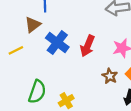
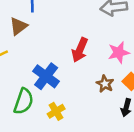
blue cross: (57, 43) -> (46, 76), moved

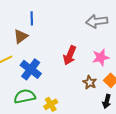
blue cross: (46, 76) -> (31, 69), moved
green semicircle: (24, 101) -> (25, 96), turned -120

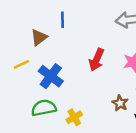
blue line: (32, 18) -> (62, 20), moved
brown star: (90, 82) -> (120, 103), moved

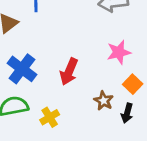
red arrow: (97, 60) -> (69, 72), moved

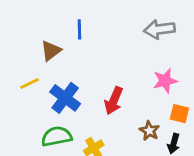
orange square: (133, 84) -> (179, 114), turned -30

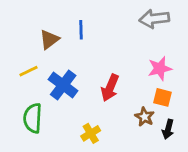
blue line: (79, 29) -> (81, 30), moved
orange square: (179, 114) -> (163, 97), moved
green semicircle: (57, 136) -> (33, 118), moved, turned -76

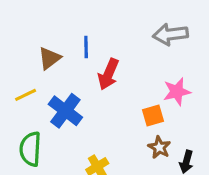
red arrow: (110, 88) -> (108, 74), moved
orange square: (163, 97) -> (153, 116), moved, turned -30

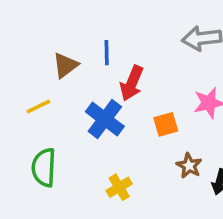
blue cross: (65, 111) -> (105, 119), moved
orange square: (153, 116) -> (166, 124), moved

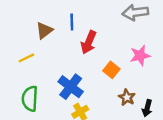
blue cross: (105, 119) -> (71, 87), moved
orange square: (166, 124) -> (111, 70), turned -35

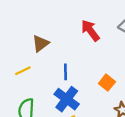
blue line: (72, 22) -> (65, 72), moved
red arrow: (89, 42) -> (90, 30), moved, turned 120

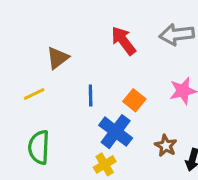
orange square: (107, 83) -> (134, 100), moved
blue cross: (67, 99) -> (116, 132), moved

